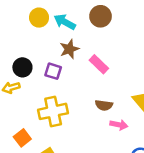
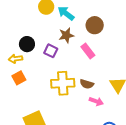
brown circle: (101, 16) -> (95, 25), moved
yellow cross: (53, 111) -> (63, 83), moved
orange square: (22, 138) -> (19, 78), moved

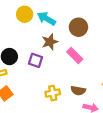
yellow cross: (63, 83) -> (53, 93), size x0.6

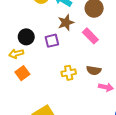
purple square: (36, 60) -> (52, 41), turned -32

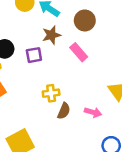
brown semicircle: (94, 70) -> (64, 111), moved, turned -80

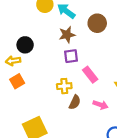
pink rectangle: (79, 52) -> (90, 75), moved
purple square: (34, 55) -> (71, 56), moved

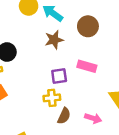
purple square: (71, 56) -> (59, 76), moved
pink rectangle: (90, 75) -> (87, 66), moved, turned -35

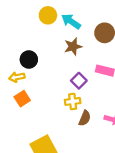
purple square: (59, 76) -> (79, 81), turned -35

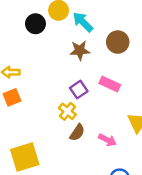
black circle: (29, 59) -> (35, 24), moved
yellow cross: (73, 101) -> (67, 111), turned 35

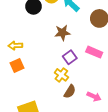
brown star: (80, 50) -> (62, 33), moved

